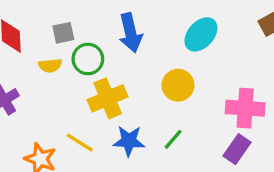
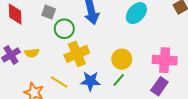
gray square: (63, 33) -> (49, 12), turned 32
yellow semicircle: (50, 66) -> (32, 53), moved
yellow circle: (178, 85) -> (122, 59), moved

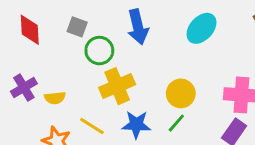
yellow semicircle: (32, 53) -> (55, 98), moved

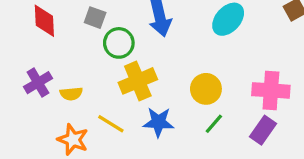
green line: (176, 123) -> (214, 124), moved

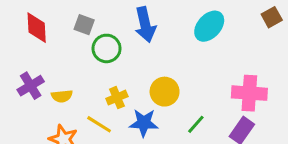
yellow cross: (138, 81) -> (117, 98), moved, size x0.6
yellow circle: (206, 89) -> (165, 92), moved

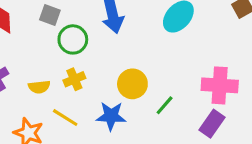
yellow semicircle: (62, 96) -> (39, 87), moved
yellow cross: (117, 98) -> (74, 79), moved
green line: (196, 124) -> (165, 105), moved

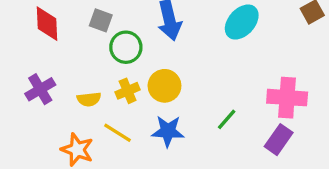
yellow circle: (132, 84) -> (164, 86), moved

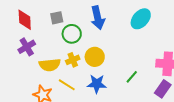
gray square: (101, 20) -> (57, 18), turned -32
purple cross: (40, 89) -> (27, 47), moved
yellow semicircle: (89, 99) -> (50, 65), size x1.5

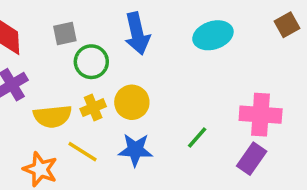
cyan ellipse: (141, 19) -> (213, 35), turned 30

